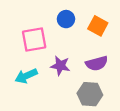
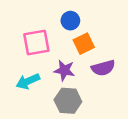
orange square: (98, 26) -> (84, 44), moved, turned 36
gray hexagon: (90, 94) -> (68, 101), moved

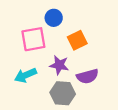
blue circle: (70, 21) -> (54, 18), moved
purple semicircle: (103, 68) -> (87, 76), moved

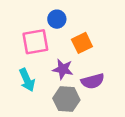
cyan arrow: (26, 75) -> (27, 80), turned -90

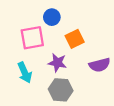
purple semicircle: (93, 81) -> (100, 65), moved

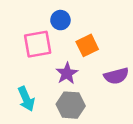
purple star: (57, 63) -> (67, 73), turned 30
cyan arrow: (25, 73) -> (26, 99), moved

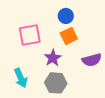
blue circle: (60, 20) -> (66, 16), moved

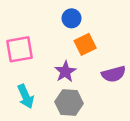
blue circle: (66, 16) -> (72, 18), moved
pink square: (30, 35) -> (20, 49), moved

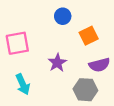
orange square: (85, 44) -> (89, 36), moved
gray hexagon: (69, 103) -> (85, 90), moved

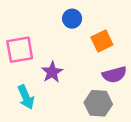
purple star: (57, 63) -> (52, 72), moved

